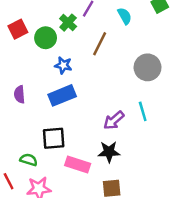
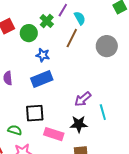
cyan semicircle: (125, 16) -> (80, 18), moved
gray circle: (148, 67) -> (107, 46), moved
cyan line: (143, 111) -> (103, 112), moved

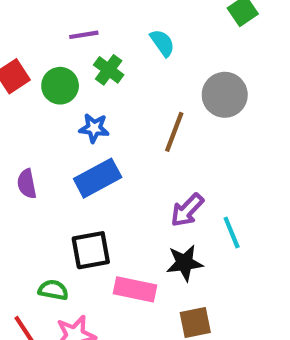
purple line: (63, 10) -> (84, 35), moved, turned 56
green cross: (47, 21) -> (109, 70), moved
brown line: (72, 38) -> (174, 132), moved

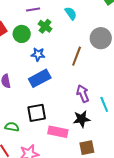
purple arrow: (187, 210) -> (83, 94), turned 114
green semicircle: (53, 290) -> (12, 127), moved

